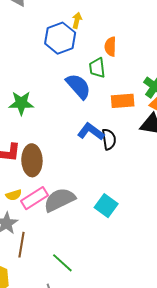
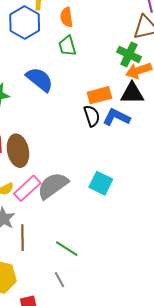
orange semicircle: (110, 47) -> (66, 17), moved
blue semicircle: (78, 86) -> (40, 79), moved
orange rectangle: (123, 101) -> (99, 95), moved
blue L-shape: (91, 132) -> (116, 117), moved

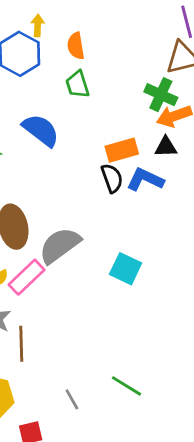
black triangle: (132, 93) -> (166, 147), size x0.7
gray semicircle: (53, 186) -> (60, 245), moved
green line: (67, 249) -> (127, 386), moved

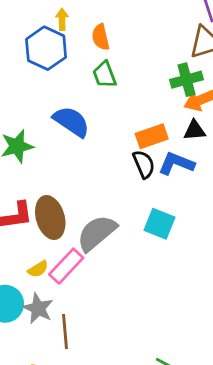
green cross: (161, 95) -> (187, 80), turned -36
cyan square: (126, 269) -> (160, 224), moved

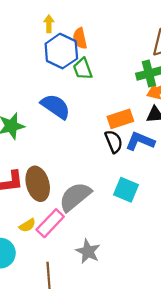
blue hexagon: (46, 48) -> (61, 51), moved
gray star: (38, 308) -> (88, 251), moved

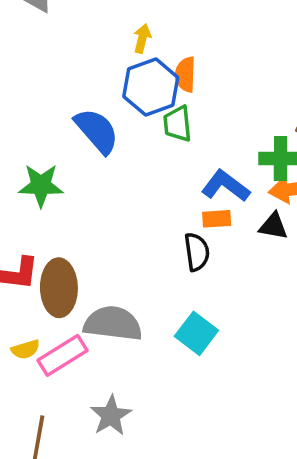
blue semicircle: (56, 106) -> (97, 131), moved
orange rectangle: (120, 119) -> (217, 219), size x0.7
blue L-shape: (140, 141) -> (225, 186), moved
gray semicircle: (75, 197) -> (113, 324), turned 32

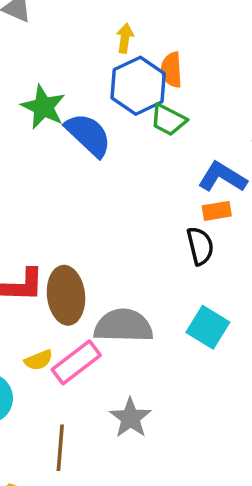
green trapezoid: (177, 124) -> (168, 120), turned -51
green star: (41, 185) -> (43, 107), moved, turned 30

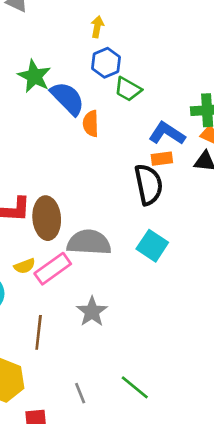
orange semicircle: (171, 70) -> (91, 124), moved
blue hexagon: (138, 86) -> (106, 63), size x0.7
black semicircle: (200, 246) -> (149, 184), size x1.4

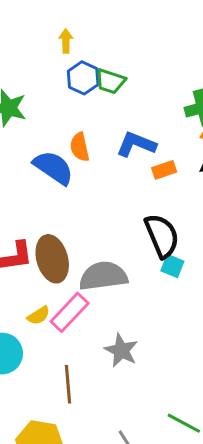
green trapezoid: (128, 89) -> (110, 81), moved
blue semicircle: (67, 98) -> (53, 168), moved
blue L-shape: (167, 133) -> (136, 144), moved
black semicircle: (149, 184) -> (162, 236), moved
cyan square: (152, 246) -> (172, 266), size x0.7

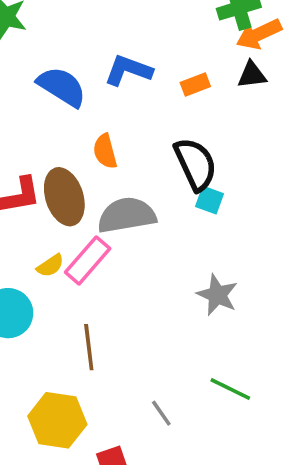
blue L-shape: (136, 144) -> (128, 70), moved
orange semicircle: (80, 147) -> (105, 151), moved
gray star: (121, 350) -> (217, 295), moved

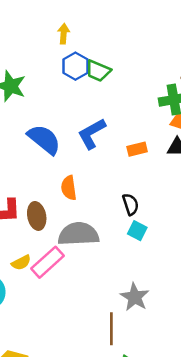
blue L-shape: (128, 70) -> (92, 134), turned -56
black semicircle: (195, 164) -> (131, 204), size x0.6
brown ellipse: (64, 197) -> (37, 216), size x0.7
brown line: (89, 347) -> (111, 329), moved

